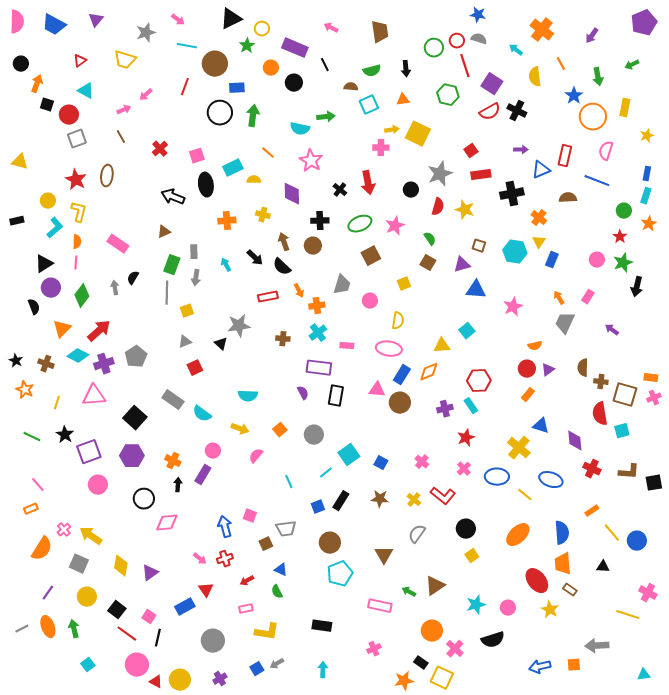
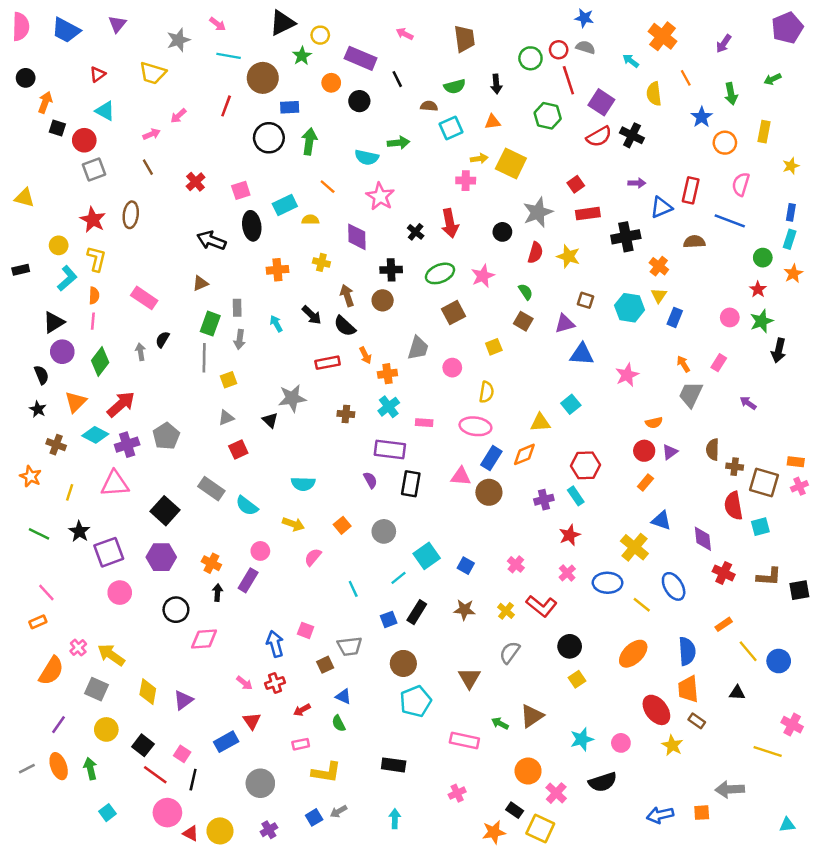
orange circle: (593, 117) -> (725, 143), size x0.7
black star: (16, 361) -> (38, 409), moved
blue ellipse: (551, 480) -> (674, 586), turned 40

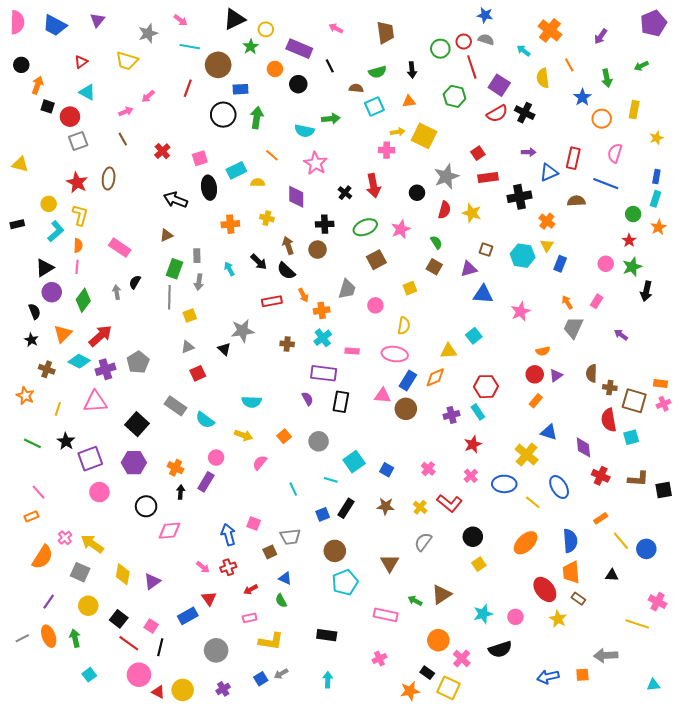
cyan line: (398, 578) -> (331, 480), turned 56

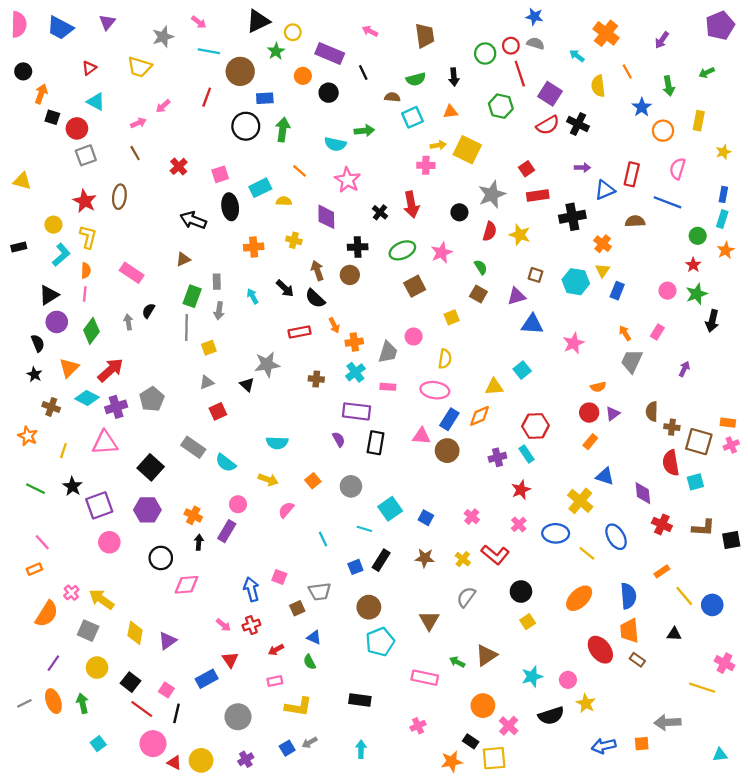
gray trapezoid: (347, 289) -> (388, 352), moved
purple arrow: (621, 335) -> (684, 369), turned 80
yellow star: (558, 619) -> (586, 703), moved
yellow square: (448, 688) -> (494, 758), turned -30

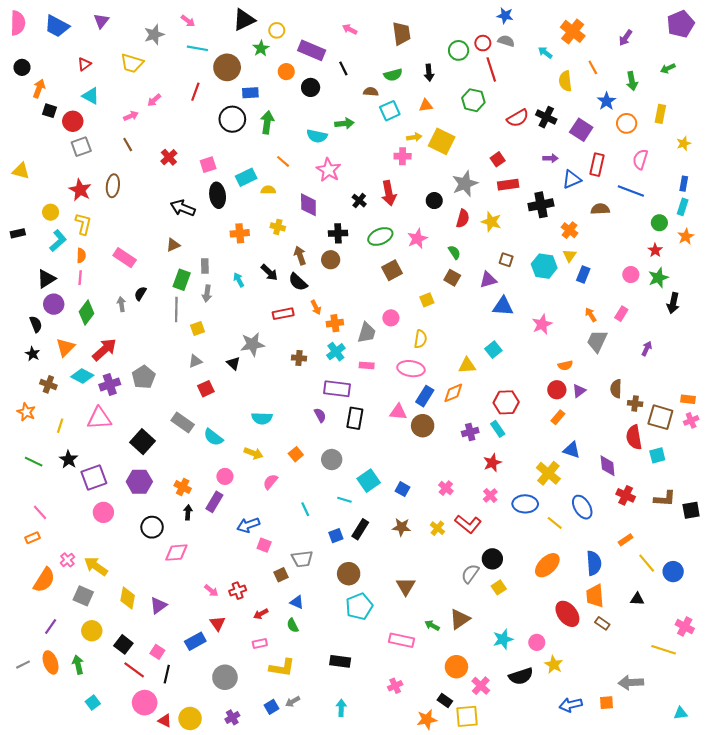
purple square: (550, 94) -> (581, 130), moved
blue arrow: (251, 589) -> (248, 525), moved, turned -95
gray semicircle: (466, 597) -> (470, 574), moved

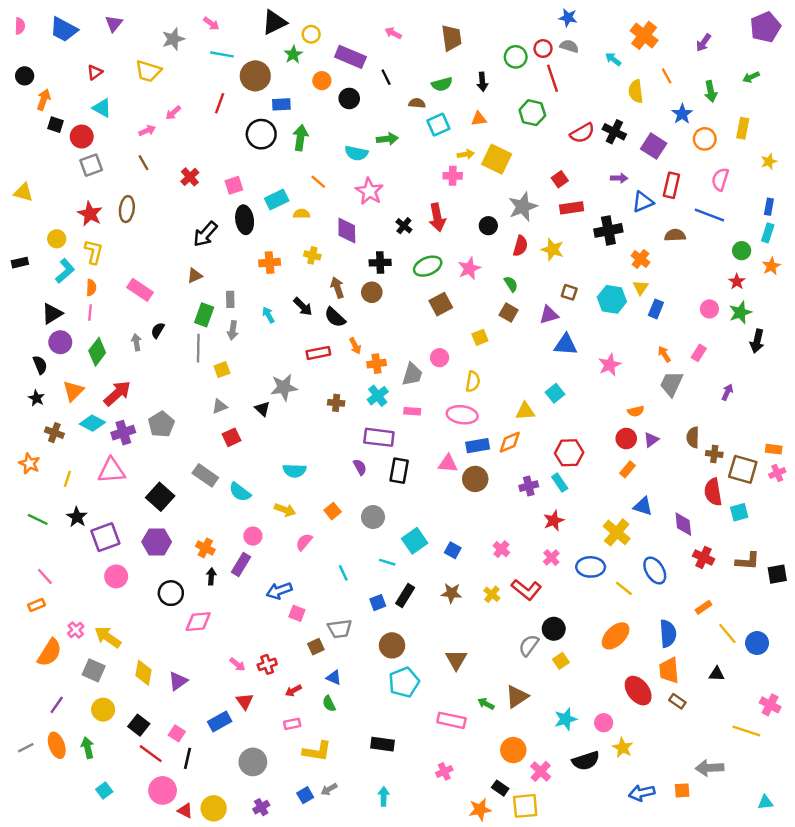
pink semicircle: (18, 23) -> (20, 26), size x0.6
black arrow: (183, 208) -> (205, 234), turned -70
blue rectangle: (425, 396) -> (478, 446), turned 48

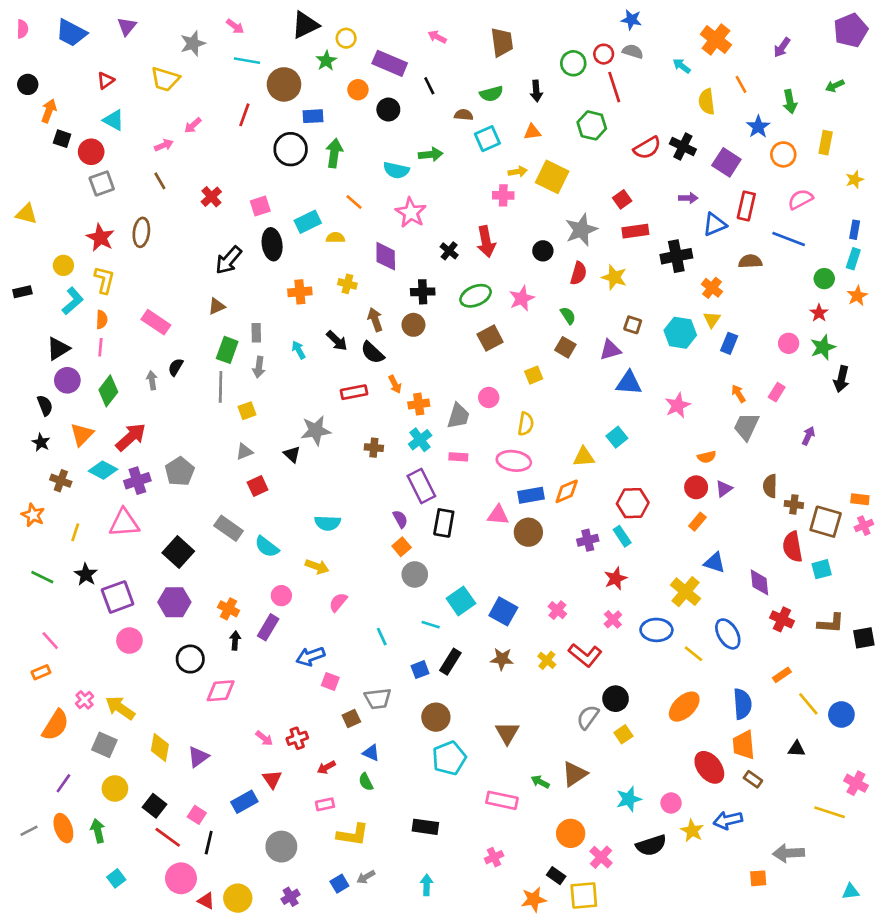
pink semicircle: (720, 179) -> (800, 199), turned 45
purple rectangle: (379, 437) -> (421, 486), turned 56
orange square: (333, 511) -> (402, 547), moved
blue square: (453, 550) -> (503, 611), size x1.5
blue arrow: (642, 793) -> (728, 820), moved

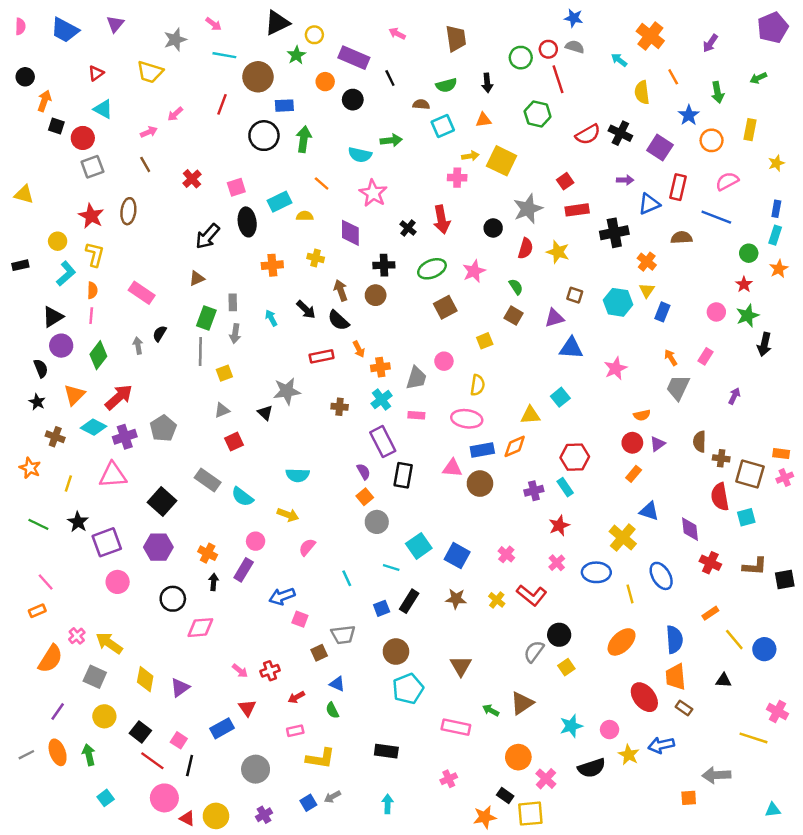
yellow line: (693, 654) -> (630, 594), turned 36

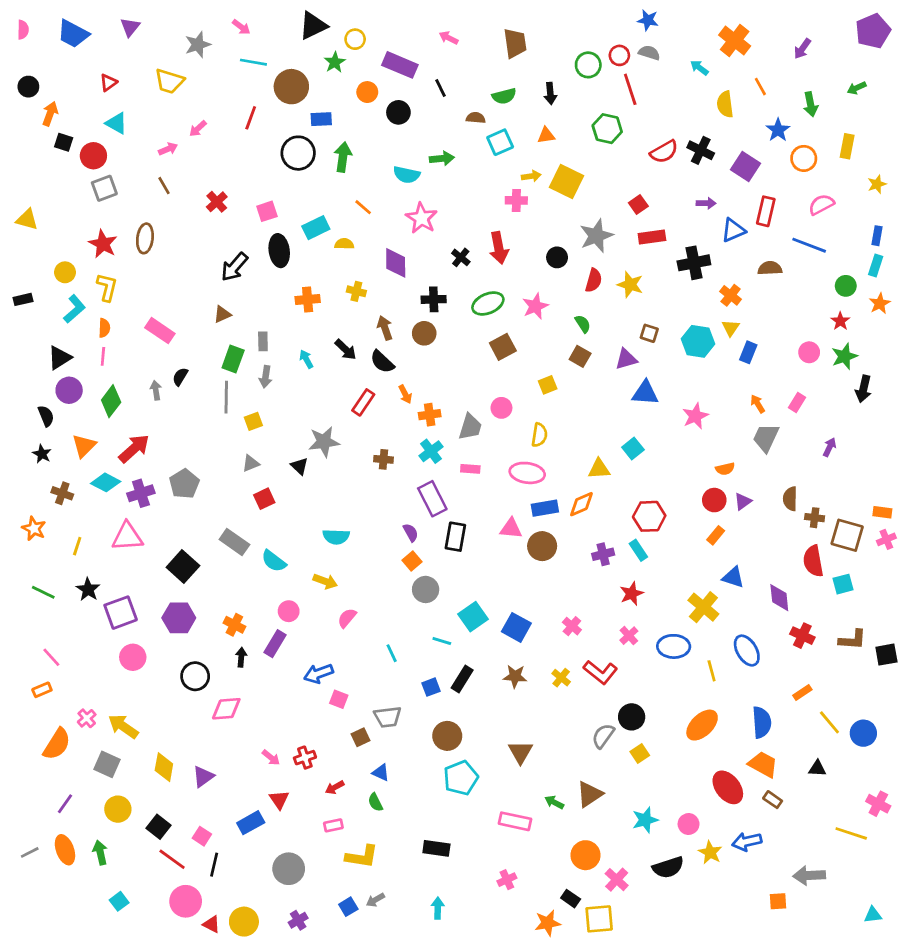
red rectangle: (322, 356) -> (363, 402), turned -45
orange trapezoid: (676, 677) -> (763, 764), turned 124

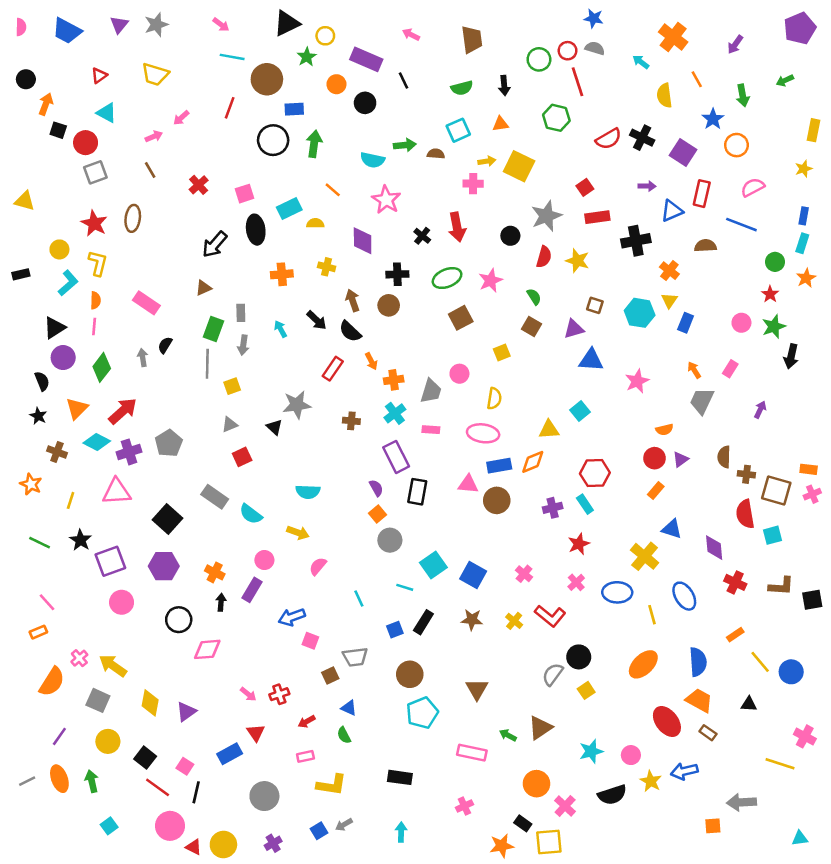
gray star: (198, 45) -> (156, 25), moved
brown semicircle: (476, 118) -> (436, 154), moved
yellow rectangle: (847, 146) -> (814, 130), moved

